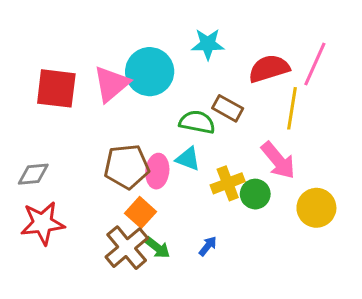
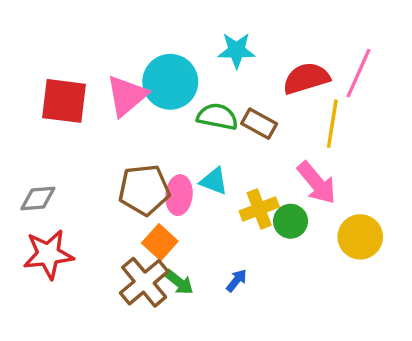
green semicircle: (197, 122) -> (217, 117), moved

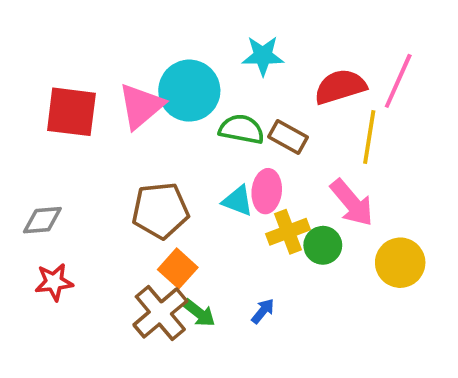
pink ellipse: (179, 195) -> (267, 191), moved
red star: (48, 254) -> (54, 282), size x0.7

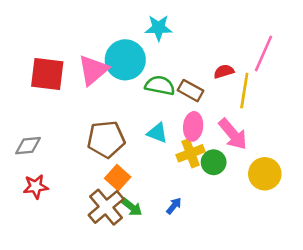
cyan star: (263, 56) -> (159, 28), moved
red semicircle: (340, 87) -> (224, 71), moved, size x0.6
pink ellipse: (267, 191) -> (193, 126), moved

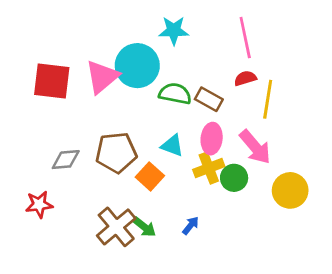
pink line: (264, 53) -> (245, 38), moved, turned -36
gray diamond: (28, 146) -> (66, 160), moved
orange square: (118, 178) -> (150, 176), moved

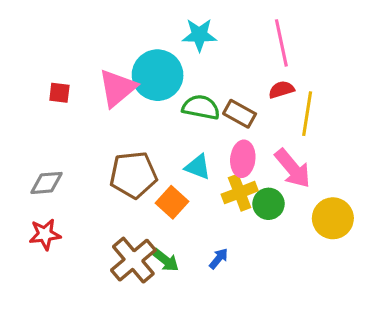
red square: (52, 81) -> (59, 93), size x0.5
gray diamond: (66, 160) -> (47, 183), moved

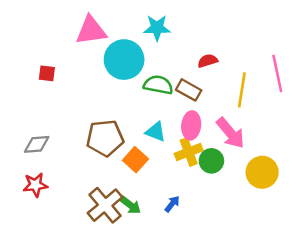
pink line: (281, 43) -> (277, 73), moved
pink triangle: (117, 88) -> (91, 30), moved, turned 32
red semicircle: (281, 90) -> (208, 61), moved

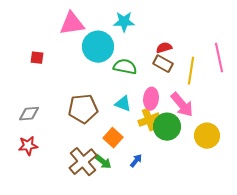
brown rectangle: (189, 90) -> (163, 64), moved
orange square: (135, 160) -> (113, 138), moved
green circle: (211, 161) -> (167, 127), size x1.4

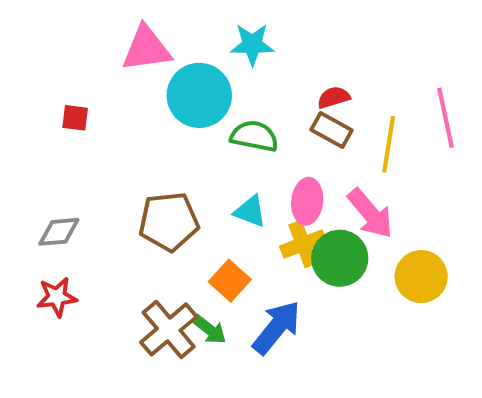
blue arrow: (136, 161) -> (277, 327), size x2.0

